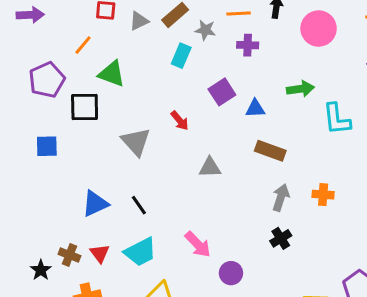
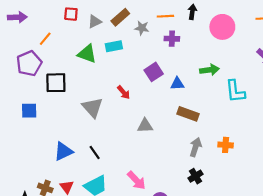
orange line: (83, 45) -> (45, 39), moved
cyan rectangle: (181, 56) -> (114, 46), moved, turned 56
green triangle: (112, 74) -> (87, 54), moved

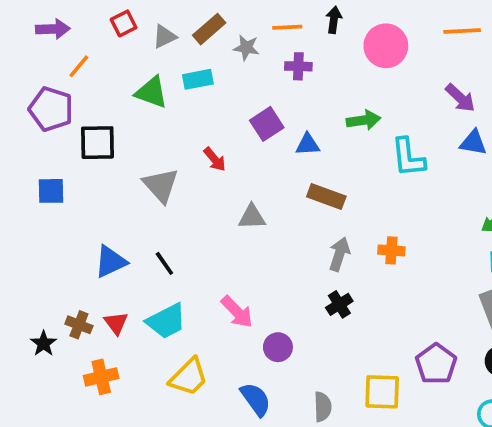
red square: (71, 14) -> (124, 23), turned -32
purple arrow: (17, 17) -> (53, 29), moved
purple pentagon: (29, 63) -> (51, 109), turned -30

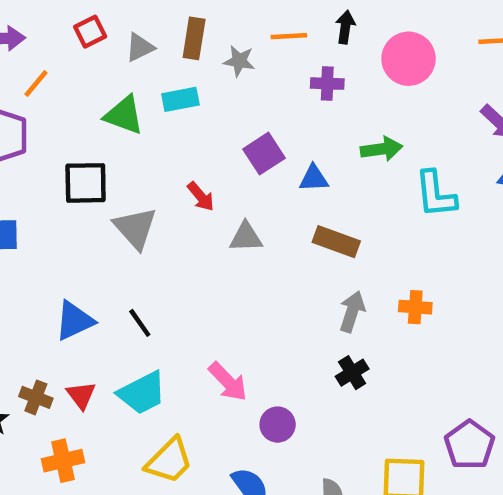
brown rectangle: (209, 29) -> (194, 38), turned -40
purple cross: (298, 66) -> (327, 84), moved
black square: (97, 143) -> (86, 183), moved
gray triangle: (252, 217) -> (246, 237), moved

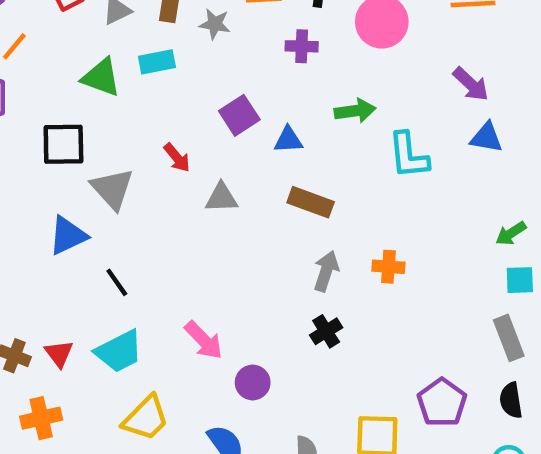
blue triangle: (74, 321) -> (68, 236), moved

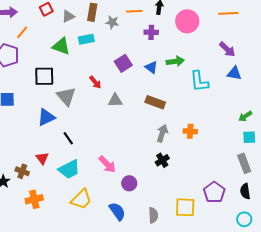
blue triangle: (288, 140) -> (151, 67), moved, turned 40
red triangle: (59, 354) -> (42, 158), moved

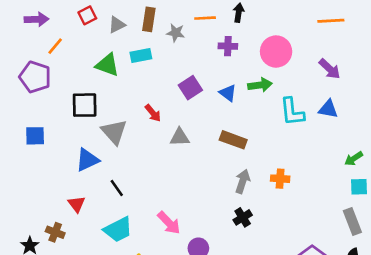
pink circle: (187, 21) -> (276, 52), moved
blue triangle: (234, 73) -> (328, 109), moved
red triangle: (42, 158) -> (77, 204), moved

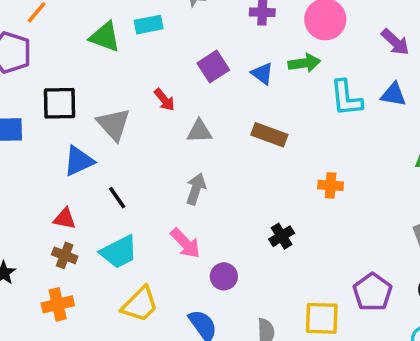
black square: (85, 105) -> (59, 103), moved
gray arrow: (243, 181) -> (196, 189), moved
red triangle: (77, 204) -> (65, 219), turned -42
brown cross: (55, 232) -> (65, 255), moved

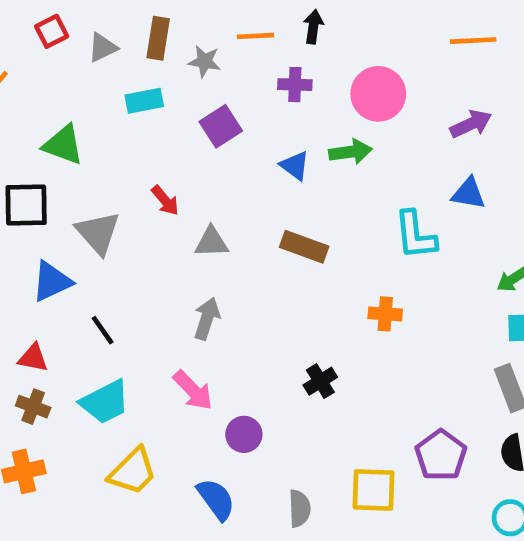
green triangle: (105, 37) -> (63, 145), moved
purple arrow: (395, 42) -> (471, 124), turned -68
purple square: (213, 67) -> (221, 126), moved
cyan L-shape: (346, 98) -> (415, 235), moved

